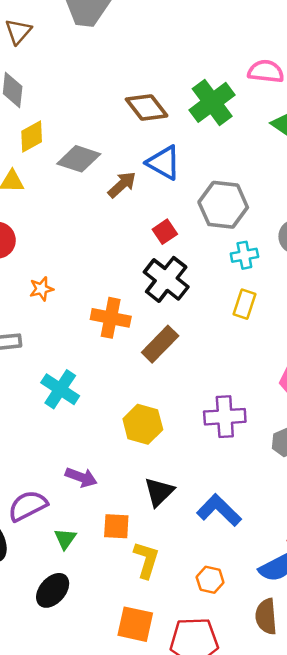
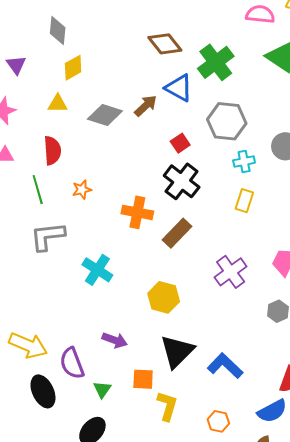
green cross: (212, 102) -> (216, 62), moved
gray diamond: (79, 159) -> (105, 115), moved
purple cross: (225, 417) -> (231, 272), moved, turned -32
black triangle: (159, 492) -> (177, 351), size x1.4
purple semicircle: (28, 506) -> (72, 363), turned -84

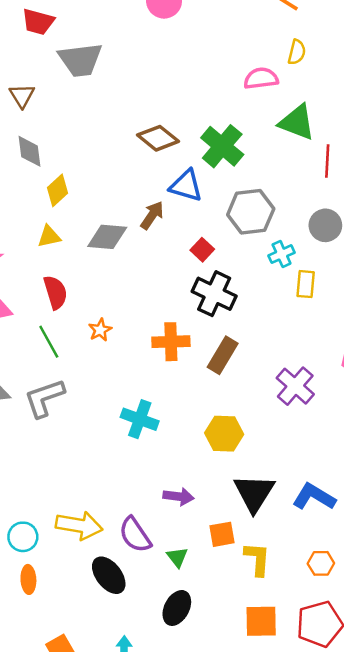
yellow rectangle: (244, 201) -> (306, 284), moved
gray L-shape: (48, 236) -> (44, 398), moved

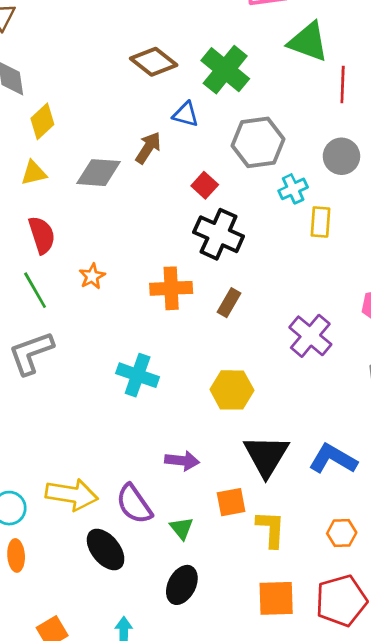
blue triangle: (186, 186) -> (186, 114), size x0.7
brown rectangle: (223, 355) -> (229, 303), size x0.7

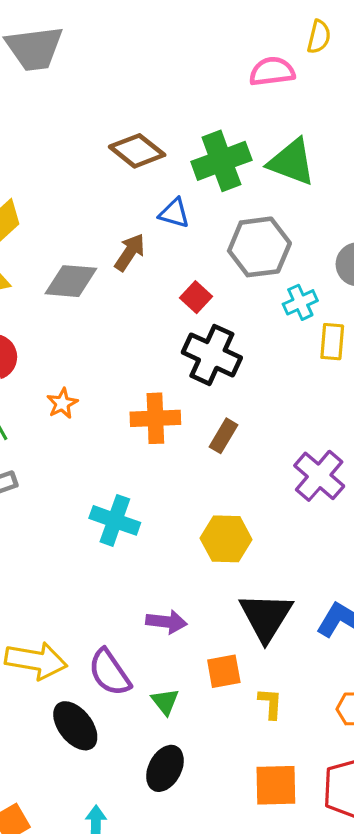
green triangle: (308, 42) -> (292, 162), moved
green cross: (225, 70) -> (221, 161), turned 30
yellow L-shape: (271, 529) -> (270, 703), size x0.7

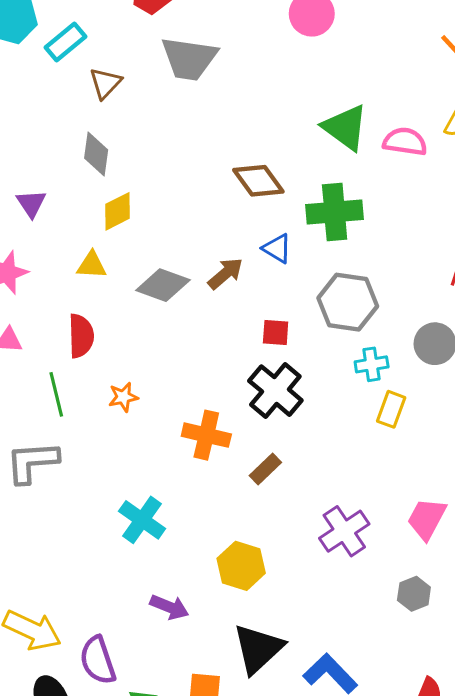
green triangle: (292, 162) -> (345, 127), moved
red square: (196, 297) -> (276, 332), turned 36
purple arrow: (166, 622) -> (169, 607), moved

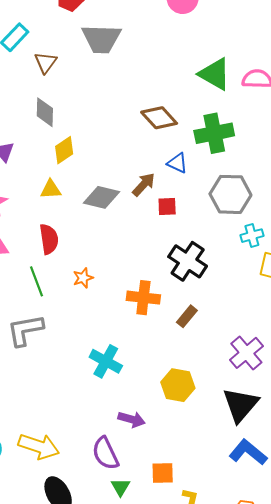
red square: (276, 332) -> (167, 207), moved
black triangle: (258, 649) -> (240, 405), moved
purple semicircle: (98, 660) -> (105, 453), moved

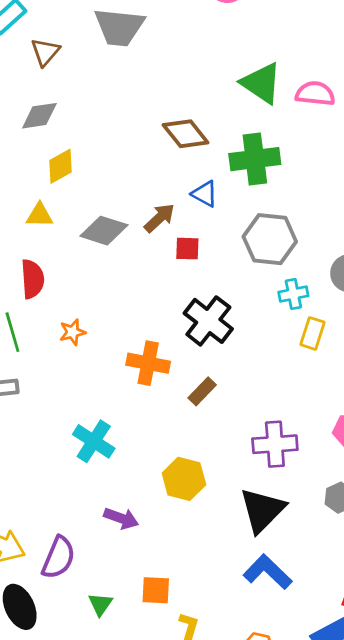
gray diamond: (45, 112) -> (39, 116), turned 76
purple cross: (246, 353) -> (275, 444), turned 32
purple semicircle: (105, 453) -> (58, 558), moved, turned -136

